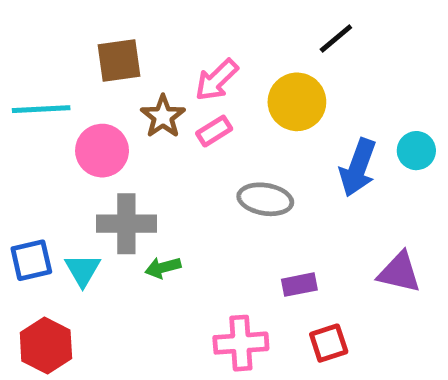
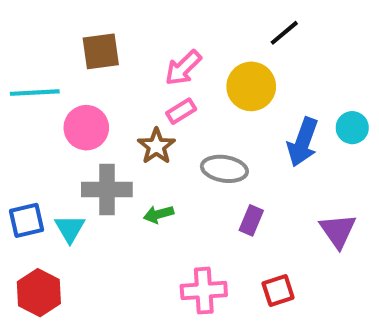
brown star: (163, 116) -> (156, 146), moved
green arrow: (163, 268) -> (158, 214), moved
purple triangle: (399, 272) -> (338, 231), turned 42
purple rectangle: (299, 285) -> (251, 220), moved, turned -56

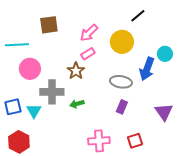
pink circle: (86, 128) -> (30, 69), moved
cyan circle: (352, 128) -> (165, 54), moved
gray ellipse: (224, 169) -> (121, 82), moved

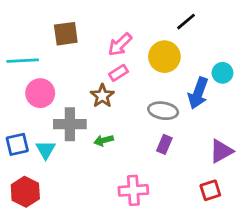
purple triangle: (164, 112) -> (221, 151), turned 36
red square: (135, 141) -> (210, 190), moved

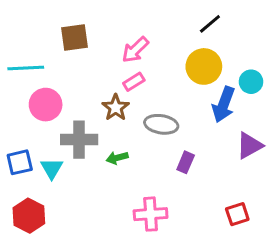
yellow circle: (164, 57) -> (204, 66), moved
gray ellipse: (163, 111) -> (161, 124), moved
purple triangle: (221, 151) -> (249, 146), moved

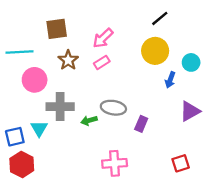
blue arrow: (224, 105) -> (170, 80), size x0.6
brown star: (116, 108) -> (68, 60), moved
gray ellipse: (161, 124) -> (113, 108), moved
blue square: (20, 162) -> (15, 137), moved

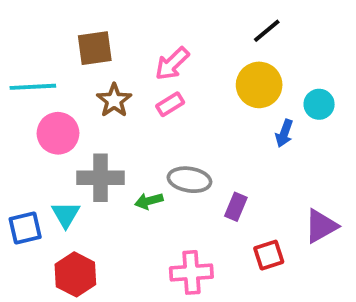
purple triangle: (190, 111) -> (321, 226), moved
red square: (181, 163) -> (269, 255), moved
red hexagon: (22, 164) -> (75, 274), moved

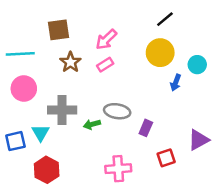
pink circle: (58, 133) -> (24, 89), moved

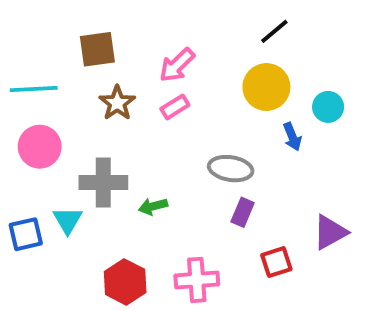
blue arrow: (176, 83) -> (292, 137), turned -42
gray ellipse: (117, 111) -> (231, 169), moved
red hexagon: (47, 170) -> (125, 282), moved

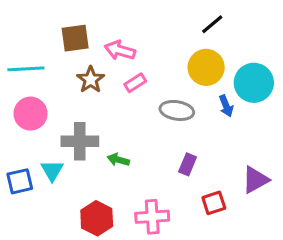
pink arrow: (177, 65) -> (120, 50), moved, turned 60
cyan circle: (328, 107) -> (254, 83), size x1.6
gray ellipse: (231, 169) -> (177, 110), moved
green arrow: (153, 206) -> (118, 160), turned 30

